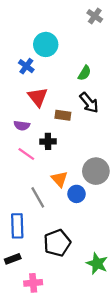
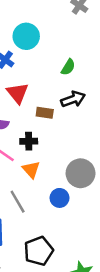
black arrow: (89, 103) -> (73, 99), turned -70
orange triangle: (59, 179) -> (31, 170), moved

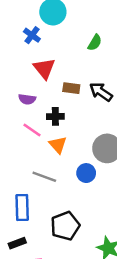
black arrow: (73, 99) -> (101, 92), moved, turned -125
gray line: (18, 202) -> (44, 177), turned -40

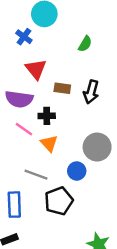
black arrow: (101, 92) -> (91, 92), turned -110
purple semicircle: (27, 99) -> (19, 99), size x1.6
black pentagon: (65, 226) -> (59, 201), moved

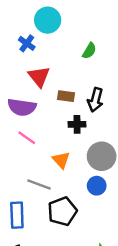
black cross: (47, 116) -> (77, 124), moved
orange triangle: (49, 143) -> (61, 160), moved
blue circle: (77, 171) -> (97, 186), moved

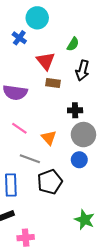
red triangle: (39, 77) -> (46, 61), moved
black arrow: (95, 100) -> (82, 70), moved
black cross: (77, 124) -> (75, 110), moved
pink line: (27, 138) -> (19, 128), moved

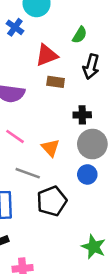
red triangle: (46, 61) -> (47, 55), turned 48

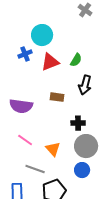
blue cross: (15, 27) -> (25, 54), turned 32
red triangle: (47, 55) -> (50, 62), moved

